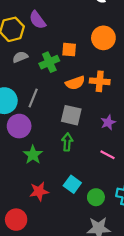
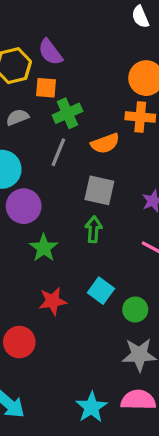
orange square: (69, 50) -> (46, 88), moved
gray semicircle: (20, 57) -> (17, 117), moved
orange cross: (100, 81) -> (140, 117), moved
gray line: (33, 98) -> (58, 152), moved

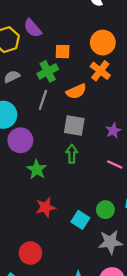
orange square: (46, 88) -> (63, 52), moved
orange cross: (140, 117) -> (100, 71), turned 36
cyan square: (101, 291) -> (80, 220), moved
red circle: (19, 342) -> (30, 253), moved

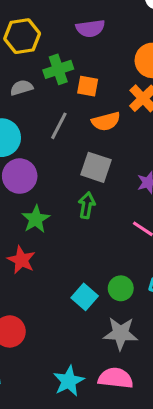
purple semicircle: (33, 28) -> (90, 28), moved, turned -66
orange square: (63, 52) -> (88, 86), moved
green cross: (48, 71) -> (58, 69), moved
red star: (46, 207) -> (21, 260), moved, turned 30

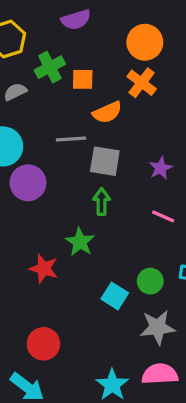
gray line: (59, 126) -> (71, 139), moved, turned 68
green star: (36, 219) -> (80, 242), moved

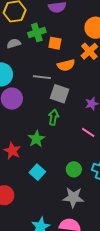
cyan square: (115, 296) -> (37, 172), moved

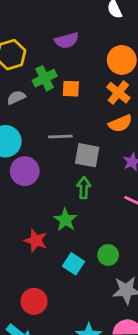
orange semicircle: (66, 65) -> (120, 123), moved
green circle: (74, 169) -> (108, 255), moved

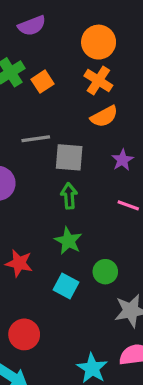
orange square: (71, 89) -> (42, 82), turned -30
green star: (65, 220) -> (68, 241), moved

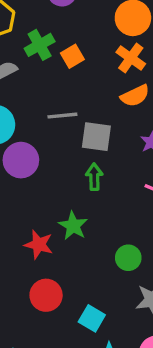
green star: (68, 241) -> (73, 226), moved
cyan square: (66, 286) -> (92, 318), moved
red circle: (24, 334) -> (46, 295), moved

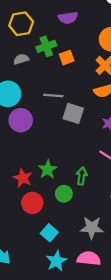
green arrow: (94, 177) -> (82, 176), moved
green circle: (128, 258) -> (64, 194), moved
red circle: (46, 295) -> (32, 203), moved

